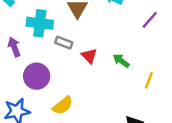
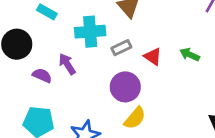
gray rectangle: (64, 43) -> (121, 48), turned -35
purple circle: (37, 76) -> (125, 87), moved

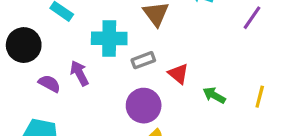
green arrow: (190, 55) -> (214, 95), moved

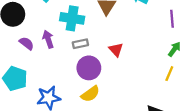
purple line: (252, 18) -> (172, 19), turned -48
gray rectangle: (143, 60) -> (80, 44), moved
green arrow: (214, 95) -> (174, 49), moved, turned 88

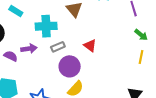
purple arrow: (48, 39) -> (29, 49), turned 112
green arrow: (174, 49) -> (141, 35), turned 104

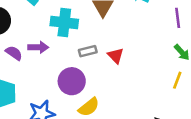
gray rectangle: (58, 47) -> (88, 51), moved
purple circle: (70, 66) -> (72, 81), moved

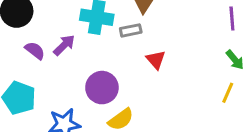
purple arrow: (38, 47) -> (64, 45), turned -48
gray rectangle: (88, 51) -> (131, 30), moved

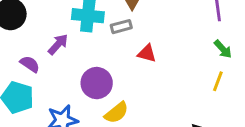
purple semicircle: (35, 50) -> (30, 64), moved
red triangle: (156, 60) -> (147, 53), turned -30

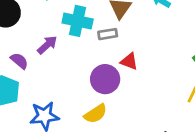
purple circle: (97, 83) -> (105, 79), moved

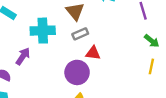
gray rectangle: (108, 34) -> (80, 34), moved

